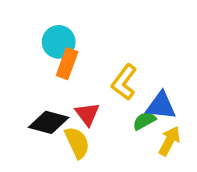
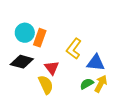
cyan circle: (59, 42) -> (25, 33), moved
green semicircle: (144, 121) -> (87, 84), moved
black diamond: (49, 122) -> (22, 62), moved

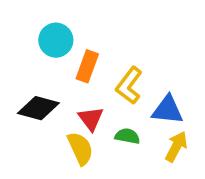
cyan circle: (25, 33) -> (56, 40), moved
orange rectangle: (40, 38) -> (87, 66), moved
green semicircle: (87, 84) -> (127, 136), moved, turned 40

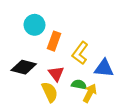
yellow arrow: (176, 147) -> (90, 93), moved

